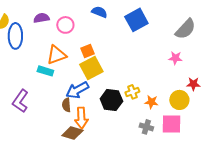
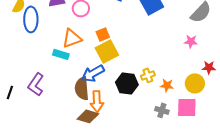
brown semicircle: (66, 105) -> (82, 88), size x1.6

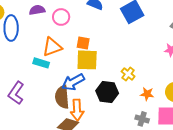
orange square: (103, 34) -> (83, 43), turned 32
yellow square: (107, 51) -> (87, 60), turned 30
yellow cross: (148, 75) -> (128, 74), moved, turned -32

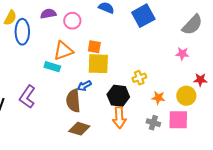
yellow cross: (128, 74) -> (139, 78), turned 32
blue arrow: (73, 82) -> (84, 86), size x0.6
orange arrow: (77, 110) -> (119, 118), moved

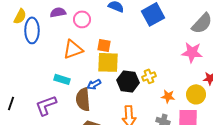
pink star: (182, 54) -> (192, 52), size x1.5
cyan rectangle: (52, 67) -> (62, 79), moved
black hexagon: (118, 96) -> (128, 81), moved
purple L-shape: (27, 97) -> (46, 105), moved, turned 35

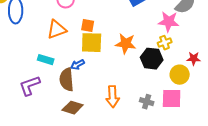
pink star: (192, 52) -> (169, 22), moved
yellow cross: (149, 76) -> (165, 43), moved
black hexagon: (128, 81) -> (152, 59), moved
orange star: (168, 96) -> (126, 44), moved, size x1.5

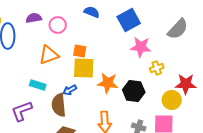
pink star: (169, 22) -> (141, 47), moved
orange star: (126, 44) -> (108, 83), moved
black hexagon: (152, 59) -> (134, 91), moved
red star: (194, 59) -> (186, 84), size x1.5

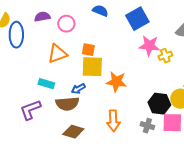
yellow cross: (157, 68) -> (165, 56), moved
black hexagon: (134, 91) -> (159, 104), moved
brown semicircle: (59, 105) -> (67, 104), turned -90

